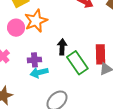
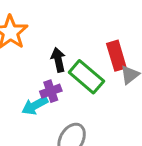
purple cross: (34, 60) -> (51, 91), moved

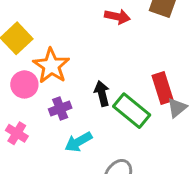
purple cross: (51, 91) -> (60, 109), moved

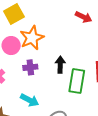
green rectangle: (132, 111) -> (77, 81), turned 45
cyan arrow: (78, 142) -> (30, 100), moved, turned -138

